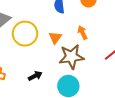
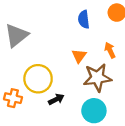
yellow circle: (25, 34) -> (38, 79), moved

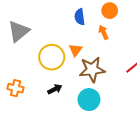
orange arrow: (110, 50) -> (103, 32), moved
yellow circle: (38, 79) -> (52, 57), moved

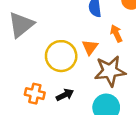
orange arrow: (103, 32) -> (116, 33), moved
orange cross: (16, 88) -> (35, 94), moved

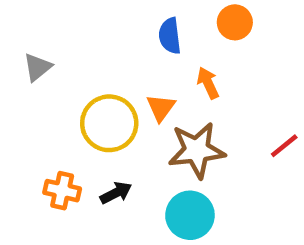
gray triangle: (21, 25) -> (37, 67), size x0.6

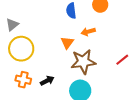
orange arrow: (208, 83) -> (88, 32), turned -80
yellow circle: (109, 123) -> (21, 49), moved

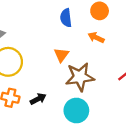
orange arrow: (88, 32) -> (96, 38), moved, turned 40

